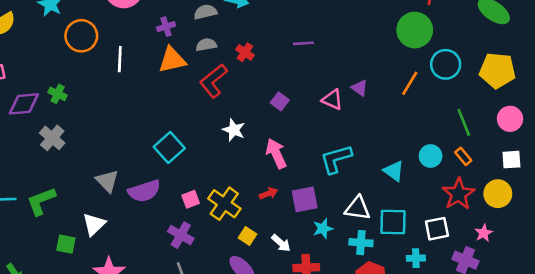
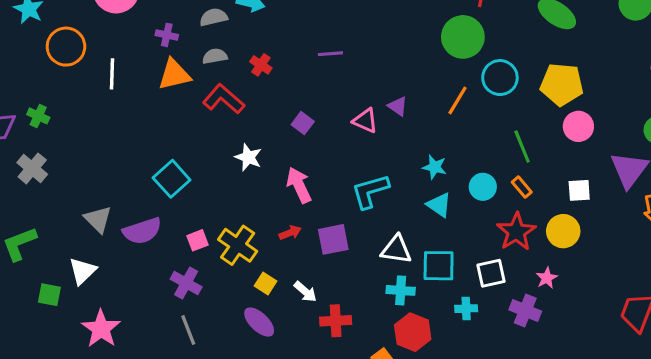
purple cross: (166, 27) -> (167, 35), turned 30
red L-shape: (213, 81) -> (224, 99), turned 80
pink circle: (510, 119) -> (578, 126), moved
cyan star: (323, 229) -> (435, 167), moved, turned 30

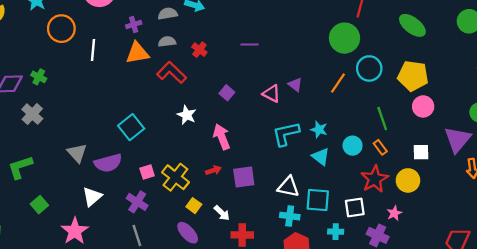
purple cross: (167, 35) -> (134, 24), turned -32
cyan L-shape: (370, 191) -> (286, 134), moved
white triangle: (83, 271) -> (92, 197), moved
green square: (49, 295) -> (39, 205), turned 35

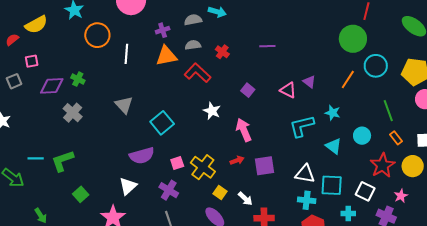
cyan star: (319, 130) -> (333, 113), moved
orange rectangle: (380, 147) -> (396, 138), moved
gray triangle: (77, 153) -> (124, 105), moved
white square: (355, 208) -> (365, 191), turned 36

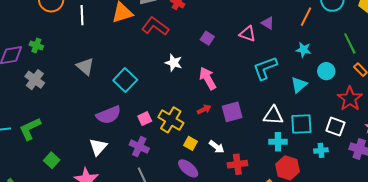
cyan star: (333, 113) -> (303, 50), moved
cyan triangle: (333, 146) -> (299, 85), turned 48

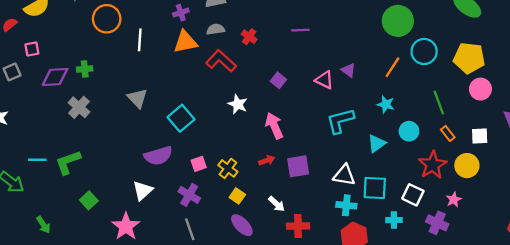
green cross: (36, 46) -> (85, 69), turned -32
yellow cross: (171, 120) -> (228, 168), size x0.7
yellow square: (191, 143) -> (237, 196), moved

